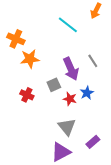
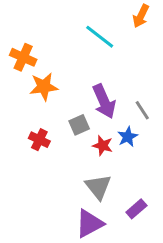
gray line: (93, 61) -> (142, 110), moved

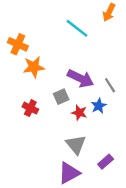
purple arrow: (104, 101) -> (80, 78), turned -40

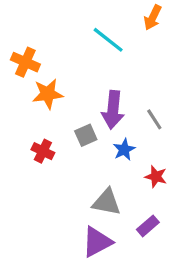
purple arrow: (80, 78) -> (113, 110), turned 70
blue star: (99, 106) -> (124, 150), moved
red star: (79, 113) -> (156, 177), moved
gray triangle: (76, 145) -> (107, 202), turned -40

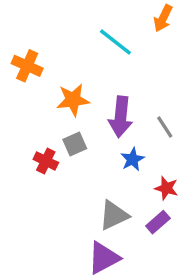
orange star: (48, 94) -> (73, 100), moved
gray square: (86, 135) -> (75, 144), moved
gray triangle: (107, 202) -> (114, 215), turned -36
purple rectangle: (148, 226) -> (158, 222), moved

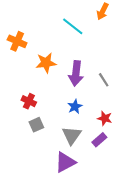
gray square: (75, 144) -> (36, 125), moved
blue star: (132, 159) -> (75, 107), moved
gray triangle: (114, 215) -> (72, 135), turned -30

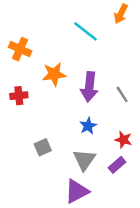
red cross: (29, 101) -> (19, 96), moved, turned -32

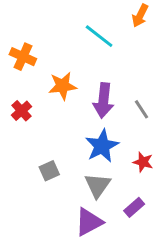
red cross: (19, 96) -> (21, 111), turned -36
blue star: (88, 126) -> (102, 146), size x1.6
purple rectangle: (117, 165) -> (134, 207), moved

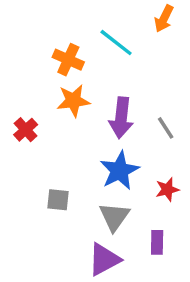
orange cross: (23, 57) -> (68, 60), moved
red star: (143, 162) -> (167, 189), turned -30
gray square: (49, 171) -> (58, 200), turned 30
purple rectangle: (134, 207) -> (157, 242), turned -48

